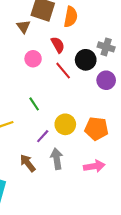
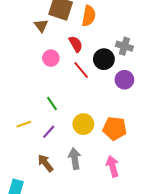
purple line: (43, 136) -> (49, 132), moved
pink arrow: (94, 166) -> (113, 166), turned -96

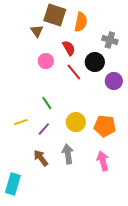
gray cross: (124, 46) -> (110, 40), moved

